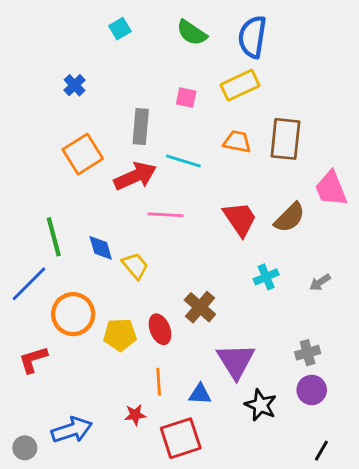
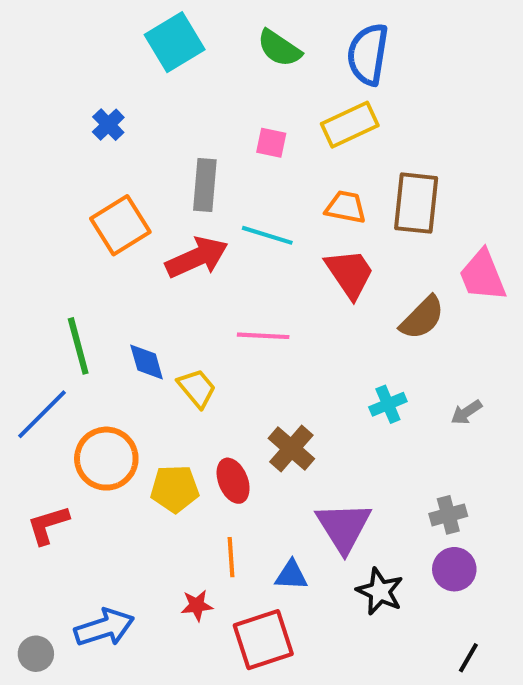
cyan square: (120, 29) -> (175, 42), size x1.8
pink line: (166, 215) -> (263, 336), moved
red trapezoid: (240, 219) -> (350, 274), moved

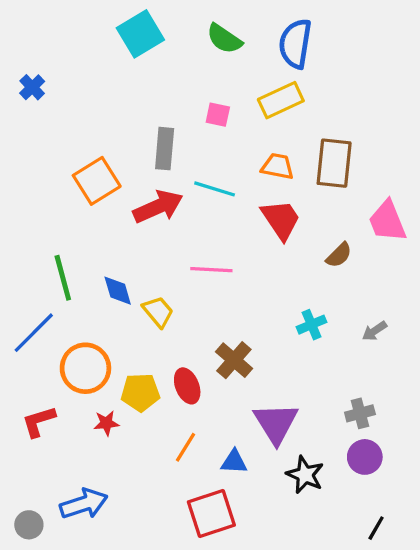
blue cross: (108, 125) -> (32, 87), moved
brown semicircle: (422, 318) -> (339, 255), size x0.7
orange line: (231, 557) -> (186, 447), turned 36
red star: (197, 605) -> (106, 423), moved

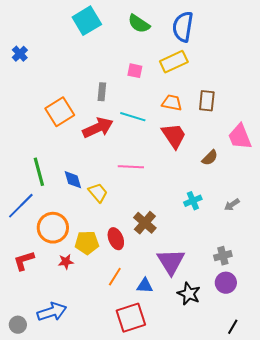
gray rectangle: (165, 149) -> (102, 92), size x0.7
brown rectangle: (334, 163) -> (207, 101), size x0.7

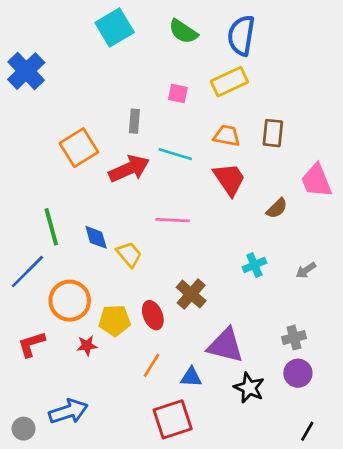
blue cross: (20, 54) -> (26, 71), size x1.8
purple triangle: (171, 262) -> (225, 345), turned -44

